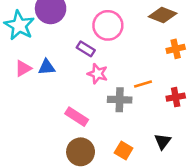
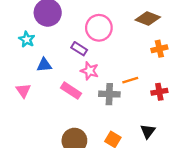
cyan star: (19, 25) -> (27, 39), moved, size x0.6
pink triangle: (23, 68) -> (23, 91), moved, turned -35
pink rectangle: (77, 117) -> (71, 91), moved

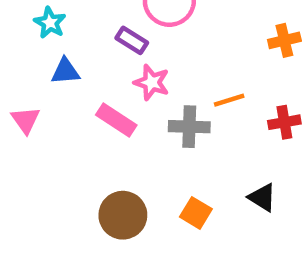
cyan star: (27, 39) -> (50, 23), moved
black triangle: (148, 131) -> (262, 197), turned -35

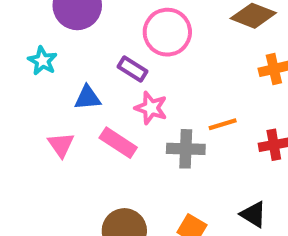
cyan star: (50, 23) -> (42, 61), moved
blue triangle: (65, 71) -> (87, 98), moved
pink triangle: (26, 120) -> (61, 145), moved

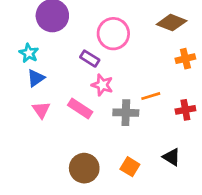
blue triangle: (87, 98) -> (36, 78), moved, turned -30

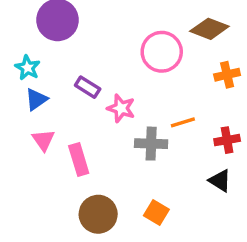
pink circle: (113, 34) -> (162, 52), moved
purple rectangle: (90, 59) -> (88, 87), moved
pink rectangle: (80, 109) -> (79, 159), moved, turned 40
black triangle: (172, 157) -> (220, 181), moved

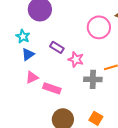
pink triangle: (43, 140) -> (32, 77), turned 40
pink rectangle: (79, 159) -> (52, 88), turned -54

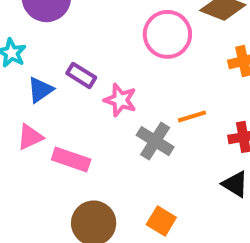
blue triangle: (28, 54) -> (40, 90), moved
gray cross: (93, 79) -> (155, 141), turned 30

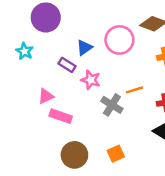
blue triangle: (40, 90) -> (84, 47), moved
pink triangle: (30, 137) -> (46, 96), moved
orange square: (161, 221) -> (116, 154), turned 35

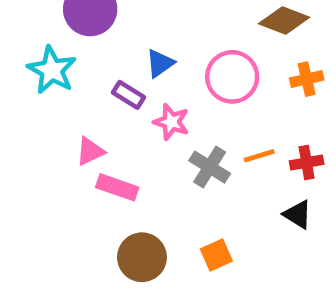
pink circle: (119, 40) -> (232, 77), moved
cyan star: (24, 51) -> (52, 70), size x1.5
orange line: (134, 90) -> (259, 156), moved

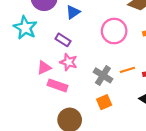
blue triangle: (160, 63) -> (73, 12), moved
pink star: (171, 122) -> (69, 62), moved
orange square: (216, 255) -> (104, 102), moved

